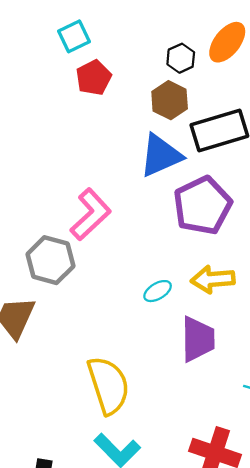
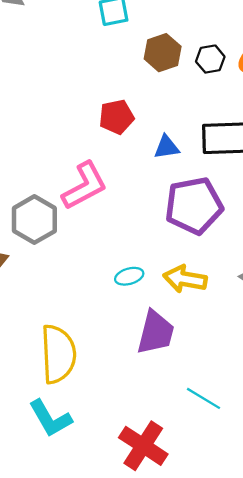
red pentagon: (94, 78) -> (116, 117), moved
brown hexagon: (170, 100) -> (163, 53), moved
blue triangle: (161, 155) -> (167, 147), size x0.6

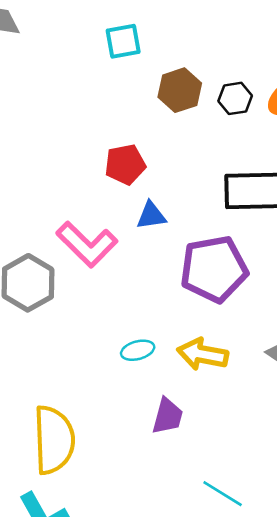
blue triangle: (167, 147) -> (151, 216), moved
pink L-shape: (85, 186) -> (87, 244), turned 72
purple trapezoid: (156, 332) -> (168, 416), size x0.7

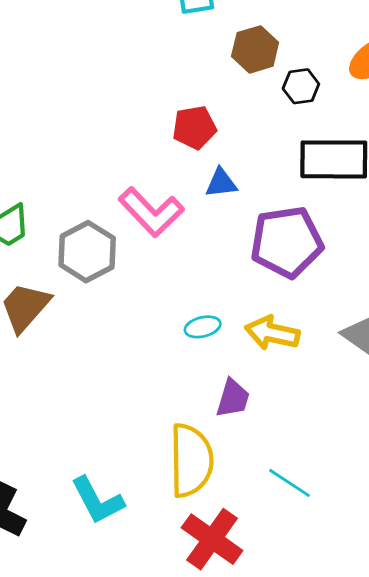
black hexagon: (235, 98) -> (301, 86), moved
yellow semicircle: (54, 440) -> (191, 460), moved

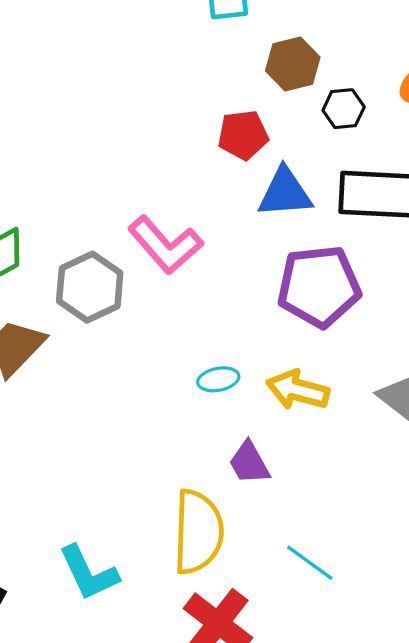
red pentagon: (194, 127) -> (243, 135), moved
blue triangle: (221, 183) -> (285, 193), moved, size x1.5
purple trapezoid: (233, 398) -> (249, 463), turned 132

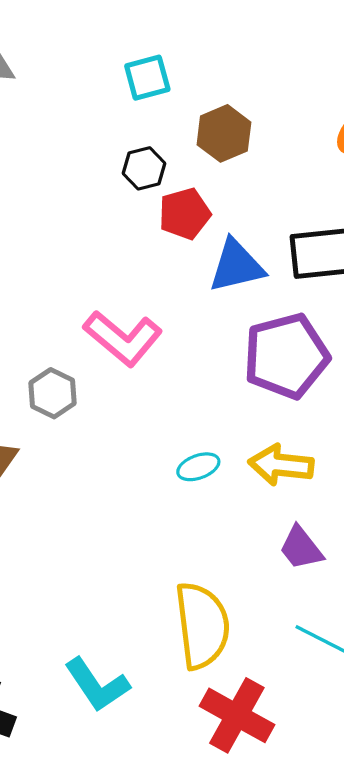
black hexagon: (344, 109) -> (144, 168), moved
gray hexagon: (90, 287) -> (53, 393), size x0.7
purple trapezoid: (249, 463) -> (301, 548), moved

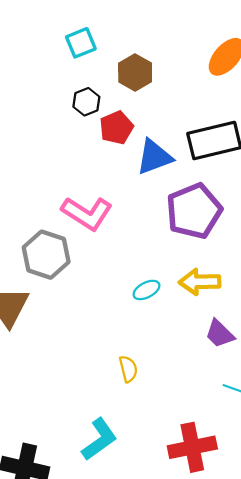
gray hexagon: (53, 393) -> (46, 255), size x1.5
yellow semicircle: (202, 626) -> (128, 369), moved, size x0.5
cyan L-shape: (97, 685) -> (99, 439), turned -84
red cross: (237, 715) -> (192, 447), turned -33

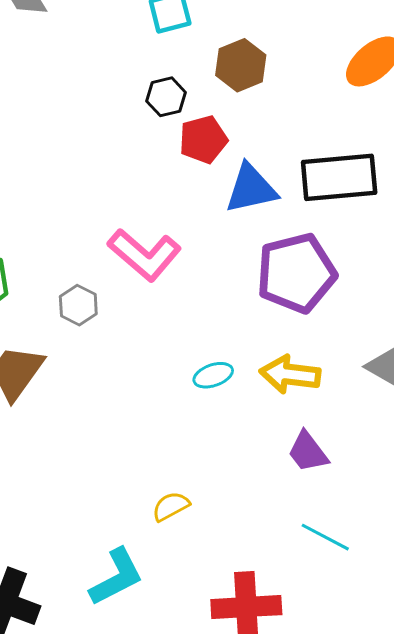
gray hexagon: (46, 255) -> (78, 305), size x0.6
yellow semicircle: (128, 369) -> (171, 506), moved, turned -112

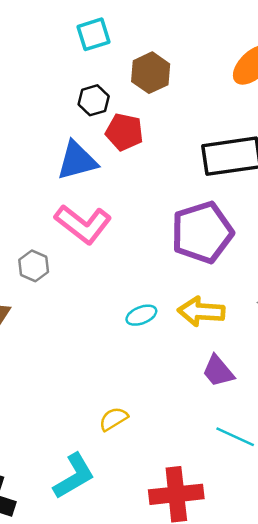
red pentagon: (203, 139) -> (124, 132), turned 30
blue triangle: (251, 189) -> (77, 161), moved

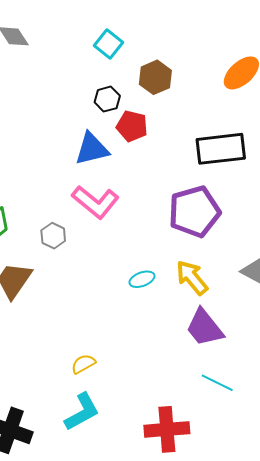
cyan square: (94, 34) -> (109, 44), turned -36
yellow arrow: (201, 312) -> (192, 278), turned 45
purple trapezoid: (218, 371) -> (205, 328), size x1.4
yellow semicircle: (114, 419) -> (83, 364), moved

